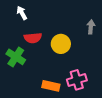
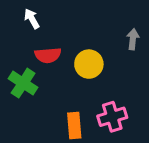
orange rectangle: (51, 86) -> (74, 125), turned 72

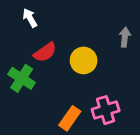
red semicircle: (48, 55) -> (45, 52), turned -30
orange rectangle: (74, 125) -> (70, 118), turned 40

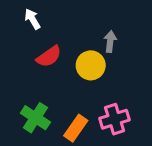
gray arrow: (125, 37) -> (110, 41), moved
green cross: (22, 78) -> (35, 118), moved

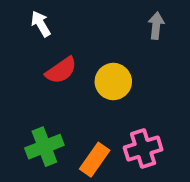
gray arrow: (110, 41) -> (156, 26), moved
green cross: (35, 118) -> (44, 147), turned 36

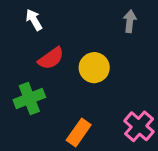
green cross: (44, 147) -> (29, 99), moved
pink cross: (143, 148) -> (139, 126), moved, turned -32

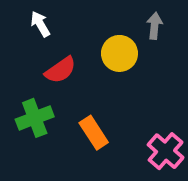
yellow circle: (94, 68) -> (119, 53), moved
orange rectangle: (79, 133) -> (94, 133), moved, turned -68

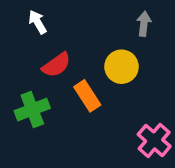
yellow circle: (119, 53) -> (122, 67), moved
orange rectangle: (94, 133) -> (87, 96), moved

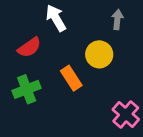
white arrow: (37, 22) -> (56, 18), moved, size x1.4
red semicircle: (56, 65) -> (29, 47), moved

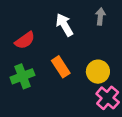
white arrow: (56, 18) -> (64, 25), moved
yellow circle: (99, 54) -> (98, 72), moved

